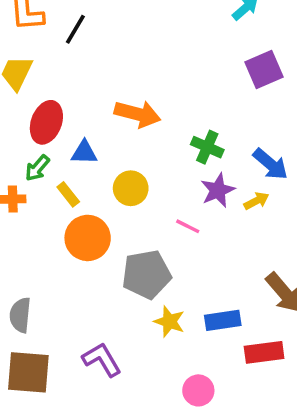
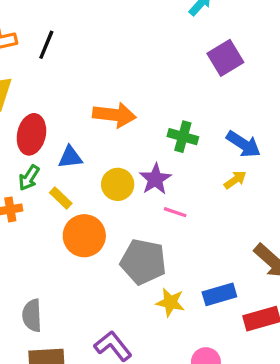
purple star: (218, 190) -> (155, 179), moved
gray pentagon: (146, 274) -> (143, 262), turned 30

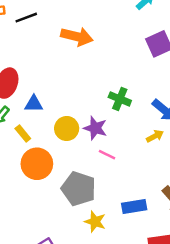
black line: (46, 45) -> (26, 18), turned 40
orange arrow: (114, 115) -> (77, 37), moved
purple star: (155, 179) -> (95, 128), turned -30
blue rectangle: (219, 294) -> (134, 207), moved

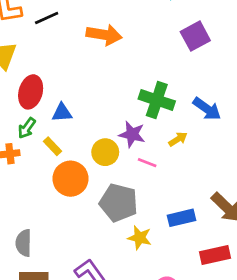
green cross: (120, 99) -> (157, 100), size x1.4
yellow circle: (67, 128) -> (105, 152), moved
yellow arrow: (155, 136) -> (178, 139), moved

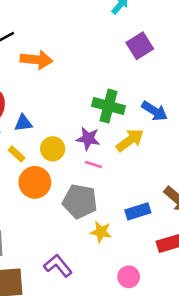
orange arrow: (104, 35) -> (36, 60), moved
yellow arrow: (178, 139) -> (130, 140), size x1.6
yellow circle: (105, 152) -> (53, 149), moved
pink line: (147, 163) -> (93, 165), moved

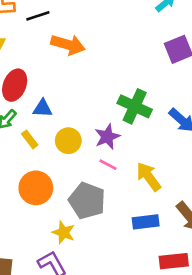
purple star: (88, 139) -> (107, 137), turned 30
yellow arrow: (130, 140) -> (149, 177), moved, turned -100
orange circle: (35, 182) -> (36, 188), moved
yellow star: (101, 232) -> (64, 232), moved

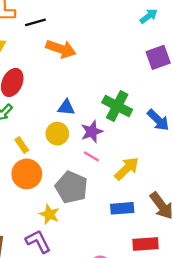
blue triangle: (42, 108) -> (66, 107), moved
yellow rectangle: (30, 139) -> (22, 145), moved
yellow arrow: (149, 177) -> (127, 169), turned 80

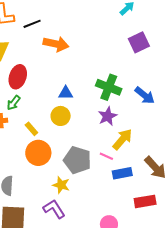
purple star: (92, 132) -> (108, 116), moved
pink line: (91, 156) -> (106, 156), moved

